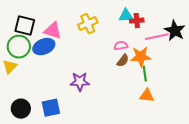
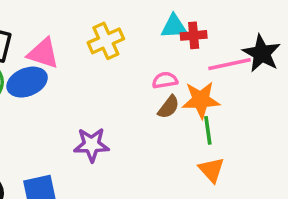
orange triangle: (147, 96) -> (212, 170), turned 42

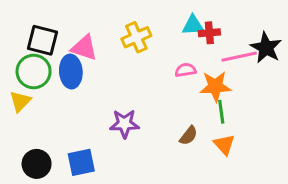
blue ellipse: (27, 82) -> (71, 72), turned -72
brown semicircle: (169, 107) -> (189, 136), moved

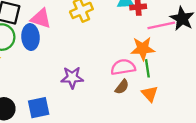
pink semicircle: (186, 70) -> (123, 67), moved, size x1.5

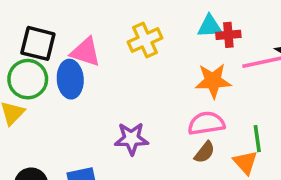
orange star: (143, 49) -> (213, 81), moved
green line: (147, 68) -> (257, 139), moved

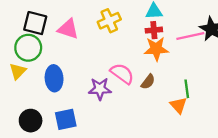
red cross: (228, 35) -> (154, 30), moved
blue ellipse: (70, 79) -> (54, 78), moved
pink semicircle: (206, 123) -> (122, 74), moved, turned 45
brown semicircle: (205, 152) -> (148, 82), moved

